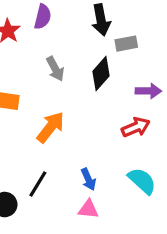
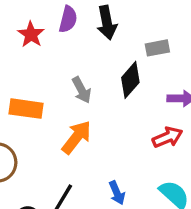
black arrow: (101, 20) -> (107, 23), moved
gray arrow: (55, 69) -> (82, 90), moved

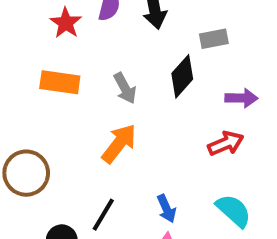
orange rectangle: (26, 109) -> (60, 82), moved

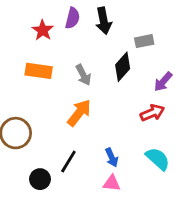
purple arrow: (241, 98) -> (163, 82), turned 130

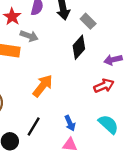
gray rectangle: (144, 41) -> (88, 21), moved, turned 56
gray arrow: (83, 75) -> (29, 36), moved, turned -42
purple arrow: (163, 82) -> (113, 60), turned 36

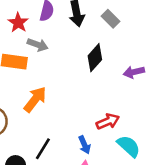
gray rectangle: (88, 21) -> (110, 19), moved
orange arrow: (43, 86) -> (35, 99), moved
red arrow: (104, 86) -> (108, 121), moved

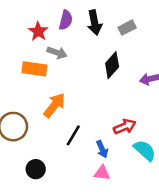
gray rectangle: (110, 19) -> (127, 28), turned -72
black line: (43, 149) -> (73, 135), moved

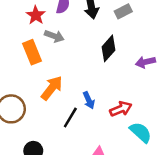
orange rectangle: (34, 69) -> (32, 52), turned 60
blue arrow: (102, 149) -> (89, 100), moved

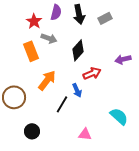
black diamond: (109, 48) -> (78, 50), moved
red arrow: (121, 109) -> (92, 73), moved

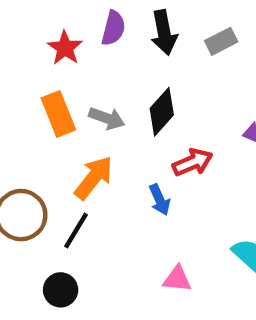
gray arrow: (49, 38) -> (107, 118), moved
black line: (62, 104) -> (76, 230), moved
pink triangle: (85, 134) -> (177, 279), moved

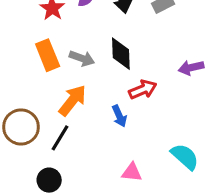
black diamond: (162, 112) -> (121, 54), turned -44

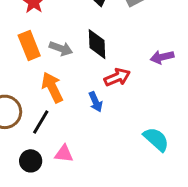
orange arrow: (72, 100) -> (52, 87), turned -64
pink triangle: (132, 172) -> (64, 154), moved

